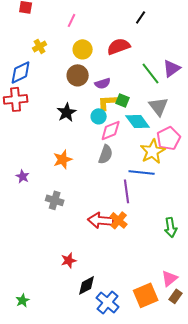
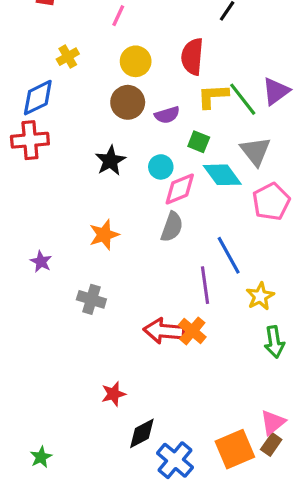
red semicircle: (119, 46) -> (192, 57), turned -65
yellow L-shape: (108, 102) -> (213, 96), moved
yellow star: (153, 151) -> (260, 296), moved, size x0.7
blue line: (142, 172) -> (229, 255), turned 55
brown rectangle: (176, 296) -> (271, 444), moved

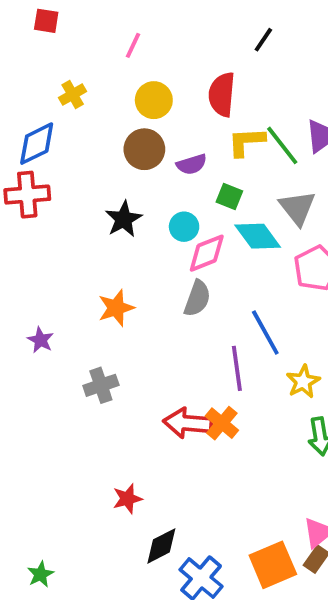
gray cross: (91, 299) -> (101, 385), turned -36

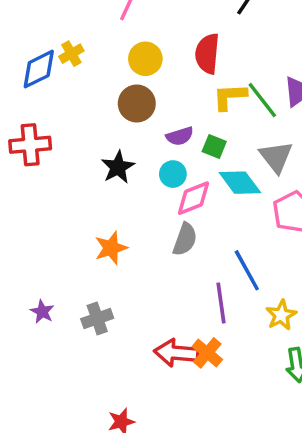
blue diamond: (37, 144) -> (39, 69), moved
purple semicircle: (192, 164) -> (180, 136), moved
purple star: (40, 340) -> (42, 312), moved

